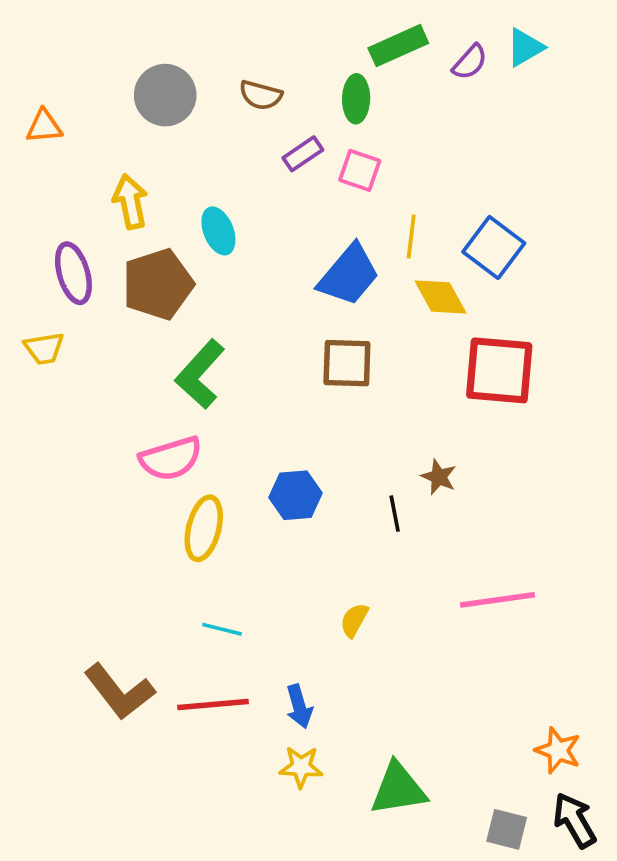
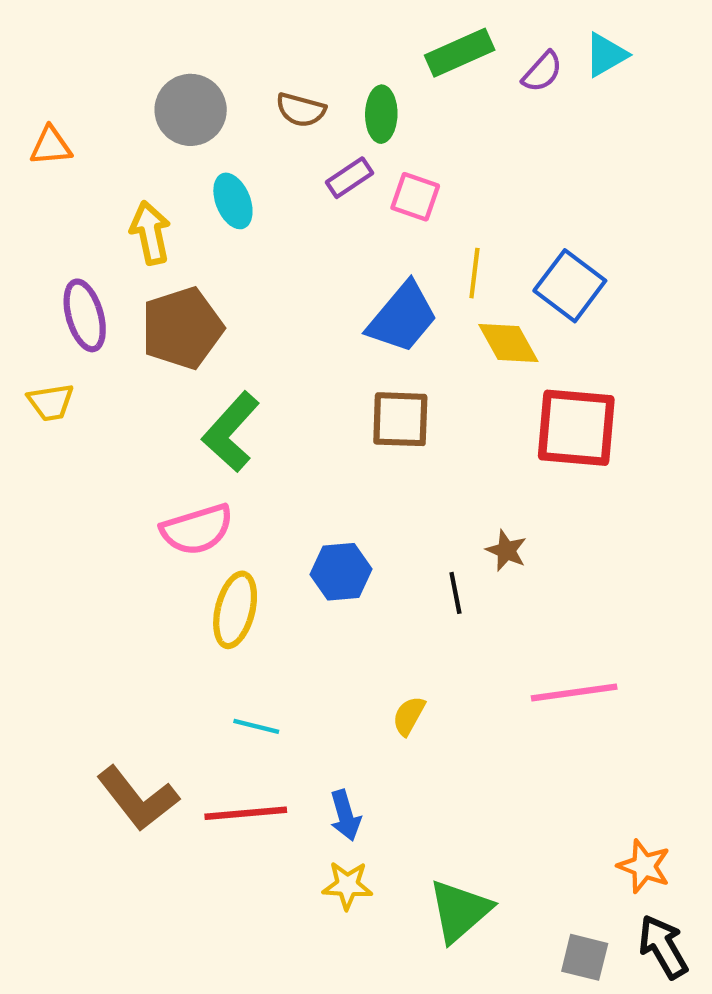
green ellipse: (356, 99) -> (381, 114), moved
cyan ellipse: (218, 231) -> (233, 201), moved
green triangle: (398, 789) -> (460, 911), turned -32

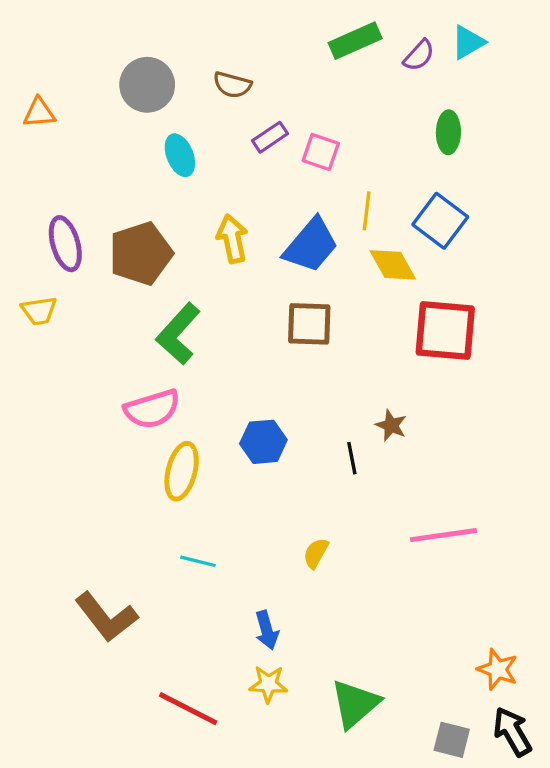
green ellipse: (381, 114) -> (448, 132), moved
yellow arrow: (150, 233) -> (232, 239), moved
red line: (246, 813) -> (188, 709), moved, turned 32

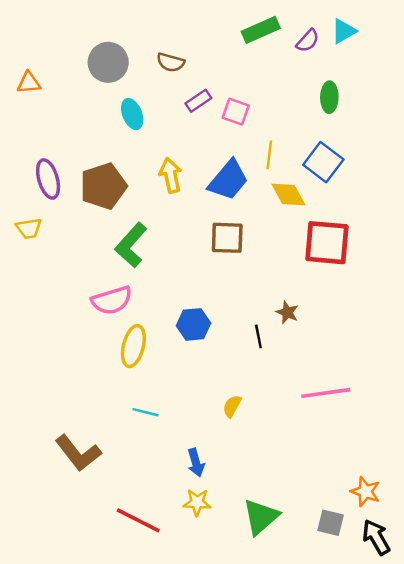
gray square: (452, 740) -> (331, 523), moved

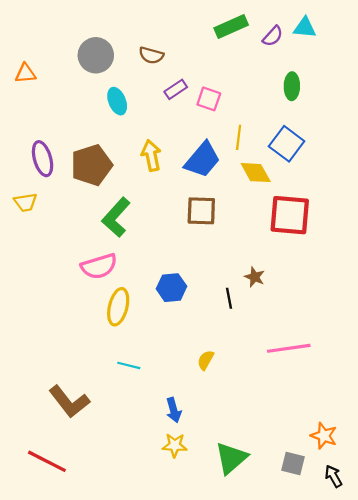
cyan triangle: (344, 31) -> (305, 28), turned 35
red line: (138, 520) -> (47, 461), moved
black arrow: (376, 537) -> (333, 476), size x0.7

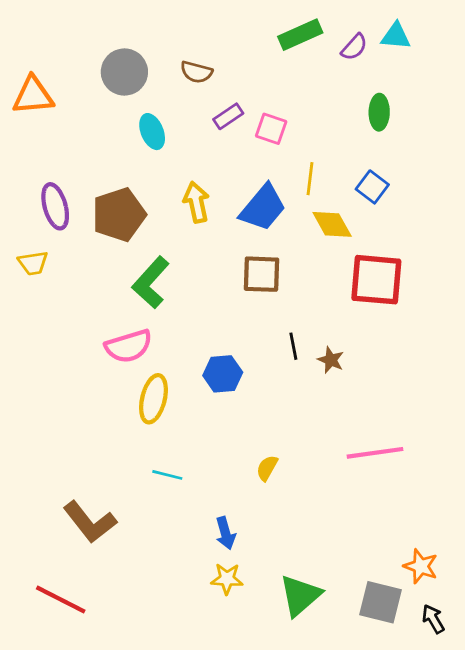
orange triangle: (25, 73) -> (33, 96), size x1.5
blue square: (287, 144) -> (372, 187), size x0.7
black line: (229, 298) -> (293, 346), moved
gray square: (293, 463) -> (381, 602), size x1.4

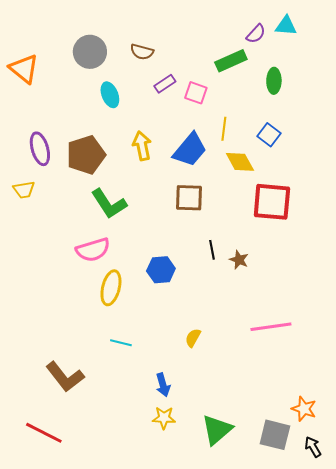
green rectangle: (300, 35) -> (231, 61), moved
orange triangle: (33, 96) -> (24, 69), turned 44
green L-shape: (151, 282) -> (109, 204), turned -75

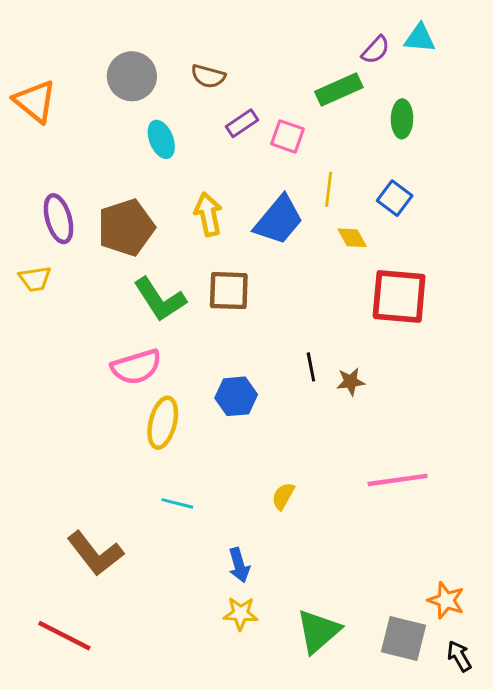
yellow diamond: (240, 162) -> (352, 238), size x0.7
brown square: (189, 198) -> (229, 291), moved
brown star: (239, 260) -> (351, 382), turned -30

